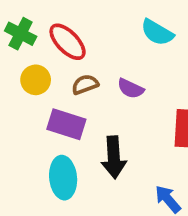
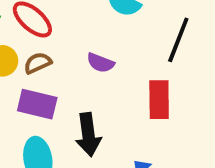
brown semicircle: (85, 84) -> (38, 63), moved

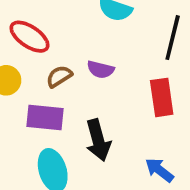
brown semicircle: (38, 63) -> (59, 76), moved

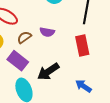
purple rectangle: (45, 117) -> (18, 61), turned 36
black arrow: (98, 140) -> (48, 72), turned 75

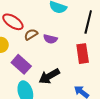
brown semicircle: (24, 37) -> (31, 34), moved

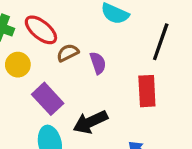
purple semicircle: (50, 39) -> (98, 63), turned -128

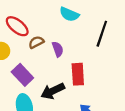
red rectangle: (147, 91) -> (78, 74), moved

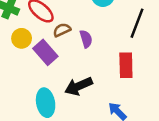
red rectangle: (78, 74) -> (126, 65), moved
purple rectangle: (22, 75) -> (45, 52), moved

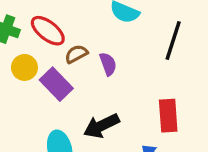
red rectangle: (126, 65) -> (168, 116), moved

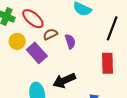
red rectangle: (168, 116) -> (108, 63), moved

